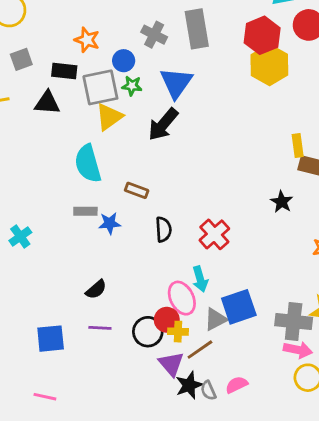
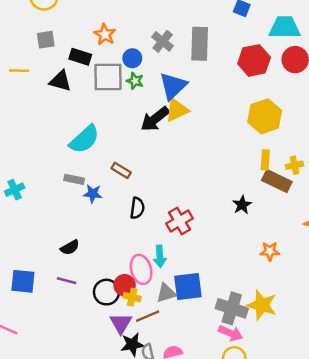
yellow hexagon: (269, 65) -> (265, 116), moved
yellow triangle: (109, 117) -> (177, 110), moved
cyan semicircle: (88, 164) -> (84, 139), turned -128

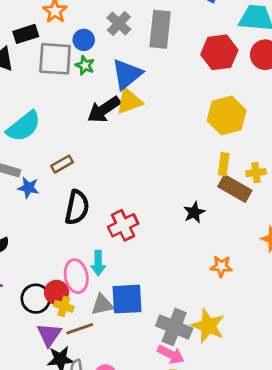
black rectangle: (80, 57) -> (26, 34), turned -40
brown rectangle: (121, 170) -> (62, 164), turned -66
black semicircle: (137, 208) -> (77, 207), size x1.4

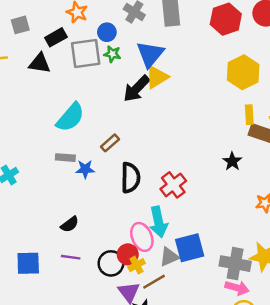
cyan arrow: (98, 263) -> (158, 222), size x1.4
yellow cross: (64, 306) -> (137, 265), turned -35

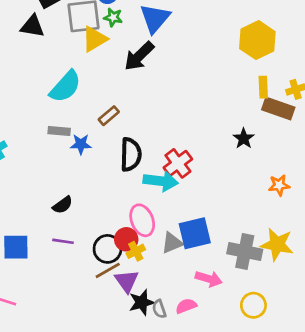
yellow triangle: (157, 77) -> (95, 39), moved
cyan arrow: (158, 222) -> (161, 181), moved, turned -72
brown line: (154, 282) -> (108, 270), moved
pink arrow: (237, 288) -> (209, 279), moved

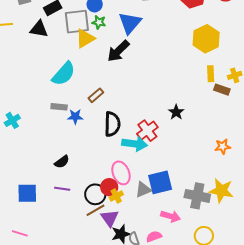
brown rectangle: (278, 109) -> (222, 90), size x0.7
black star: (244, 138) -> (176, 112), moved

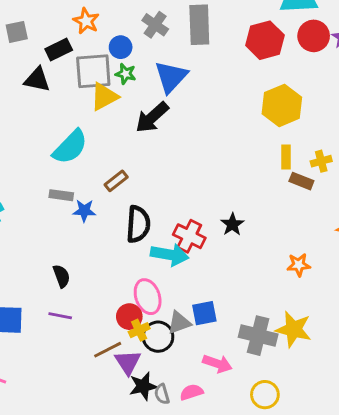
black star: (176, 112) -> (232, 224), moved
red cross: (147, 131) -> (189, 236), turned -30
black semicircle: (62, 162) -> (61, 276), turned -77
blue square: (160, 182) -> (204, 313), size x0.7
black circle: (95, 194) -> (158, 337), moved

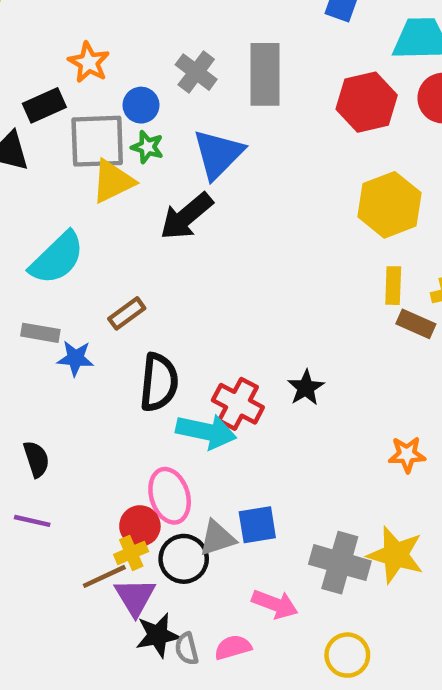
yellow cross: (139, 330) -> (131, 553), moved

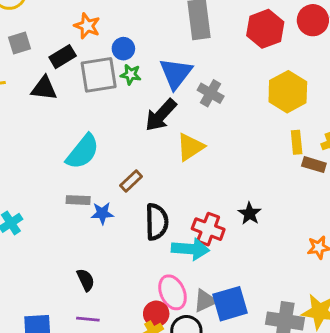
gray cross: (196, 72) -> (211, 93), moved
yellow triangle: (113, 181) -> (190, 147), moved
blue square: (257, 525) -> (230, 304), size x1.4
gray triangle: (217, 538) -> (205, 301), moved

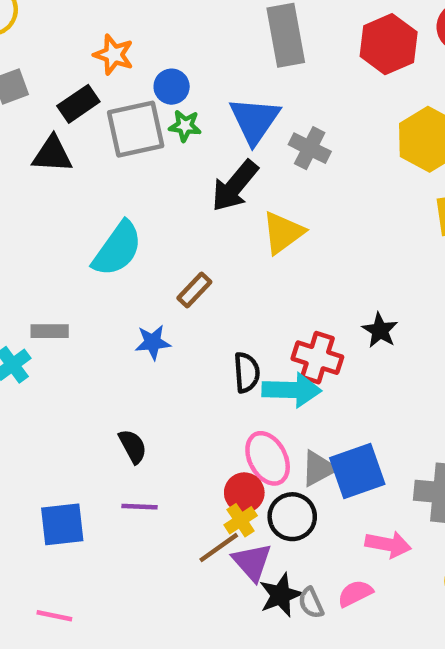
gray rectangle: (78, 200) -> (50, 331), moved
black semicircle: (157, 222) -> (247, 372), moved, size x0.7

